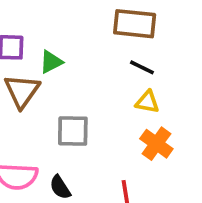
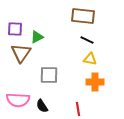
orange cross: (156, 144) -> (95, 82), turned -36

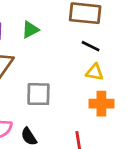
green triangle: (37, 37) -> (30, 30), moved

